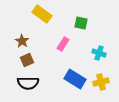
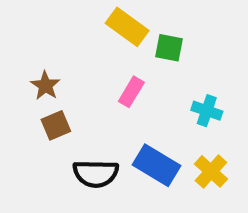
yellow rectangle: (42, 14) -> (127, 27), moved
yellow cross: (101, 82) -> (211, 171), turned -35
black semicircle: (28, 83) -> (96, 174), moved

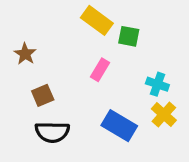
brown star: (45, 86) -> (25, 54), moved
yellow cross: (211, 171) -> (164, 114), moved
black semicircle: (96, 174) -> (52, 132), moved

